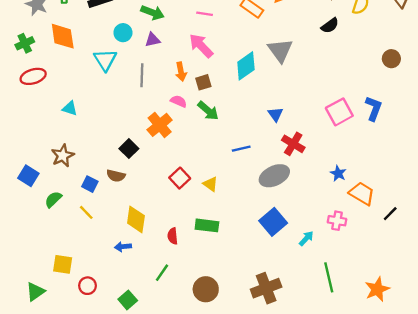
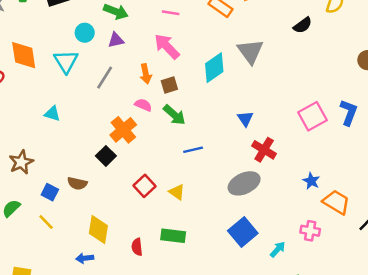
orange diamond: (63, 36) -> (24, 55), moved
gray line: (142, 75) -> (105, 78), turned 30
cyan triangle: (70, 108) -> (52, 114), moved
black square: (129, 149) -> (106, 156), moved
blue line: (241, 149) -> (193, 150), moved

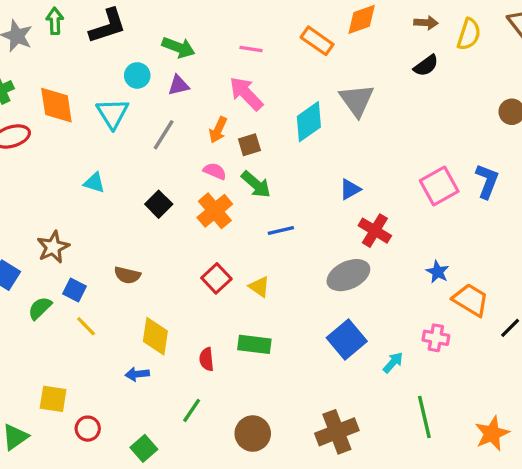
orange arrow: (146, 74) -> (218, 130), turned 36
blue triangle: (245, 119) -> (350, 189), turned 35
orange cross: (123, 130) -> (215, 211), moved
black square: (106, 156) -> (159, 204), moved
blue square: (50, 192) -> (75, 290), moved

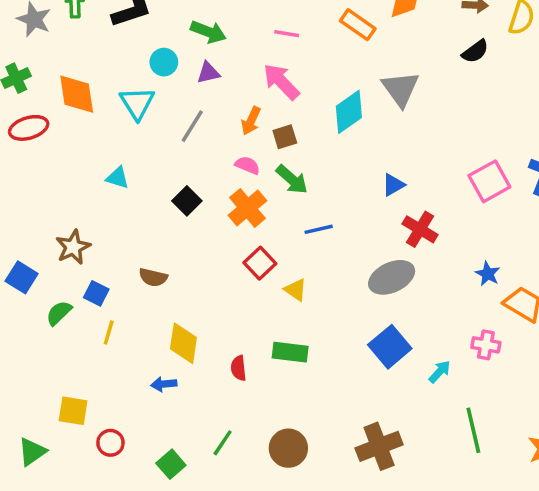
red square: (216, 278) -> (260, 263), moved
yellow line: (86, 326) -> (109, 332), turned 60
green line: (192, 410) -> (223, 443), moved

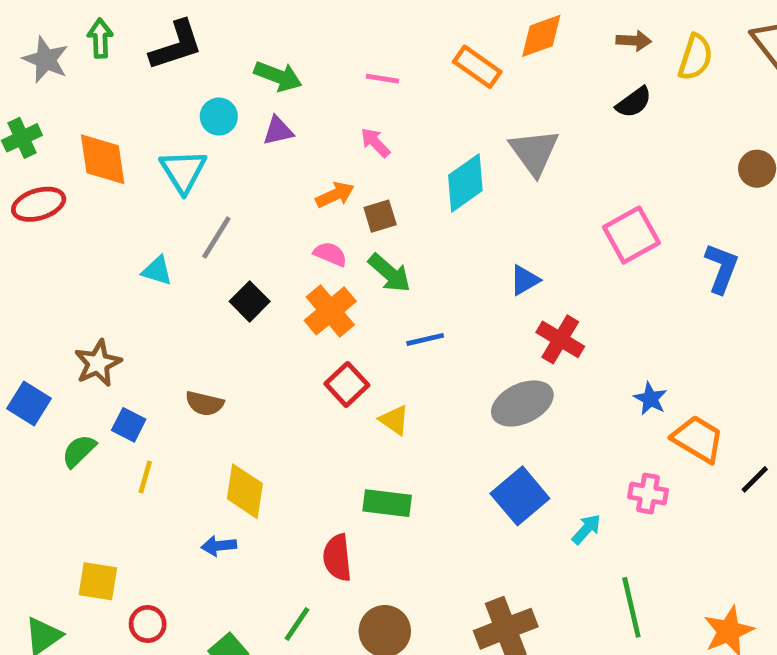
pink arrow: (281, 82) -> (375, 143), size x0.6
orange arrow: (251, 121) -> (335, 195), turned -140
gray line: (192, 126) -> (216, 237), moved
pink square: (489, 181) -> (631, 235), moved
red semicircle: (239, 368) -> (337, 558), moved, size x1.4

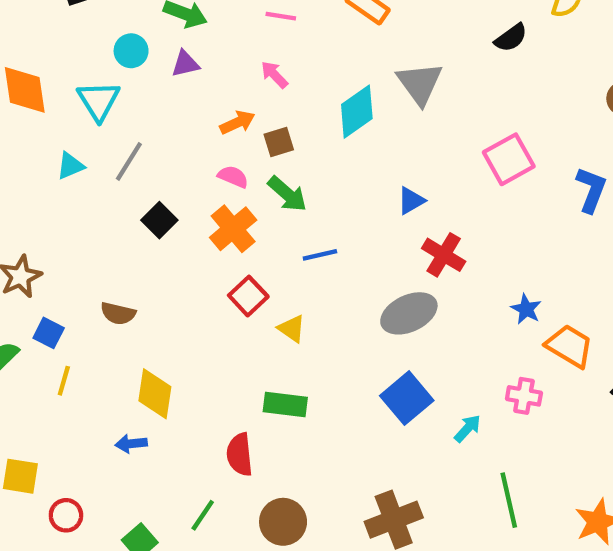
cyan triangle: (157, 271) -> (70, 166), moved, turned -40

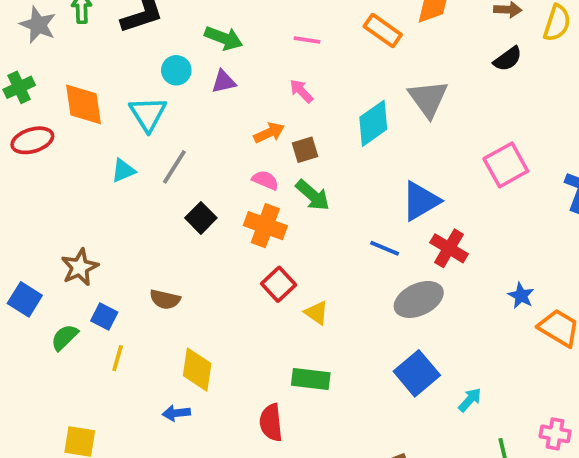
blue triangle: (411, 201) -> (421, 201), size x1.6
orange cross: (233, 229) -> (265, 226), turned -30
blue line: (320, 255) -> (385, 248), moved, turned 36
pink cross: (524, 396) -> (555, 434), moved

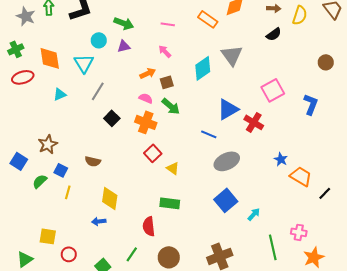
cyan triangle: (123, 171) -> (60, 94), moved
red cross: (449, 248) -> (254, 122), moved

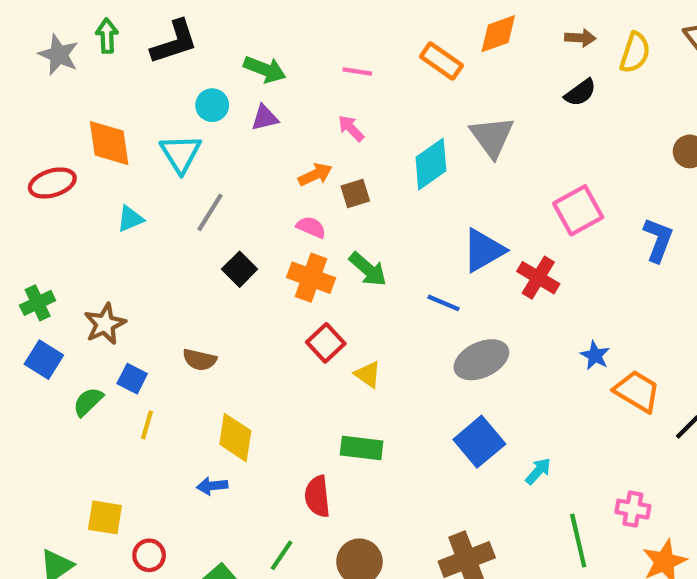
green cross: (16, 49) -> (38, 303), moved
green arrow: (171, 106) -> (368, 269), moved

